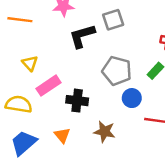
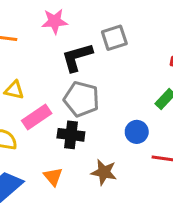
yellow triangle: (30, 63) -> (14, 90), turned -35
gray pentagon: (117, 71) -> (81, 99), moved

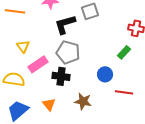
yellow triangle: (14, 90) -> (23, 46), turned 40

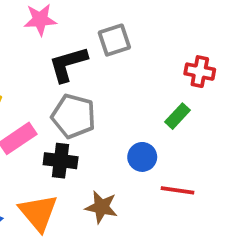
orange triangle: (49, 104) -> (38, 213), size x1.6

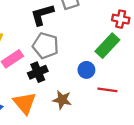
green rectangle: (177, 116) -> (107, 46), size x1.6
black cross: (61, 161) -> (38, 72), turned -30

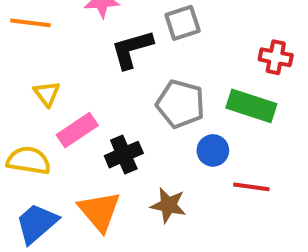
gray pentagon: (46, 46) -> (180, 104), moved
green rectangle: (107, 46) -> (251, 106), turned 65

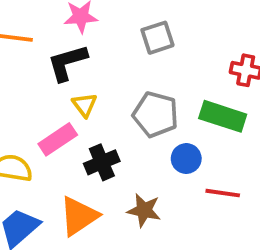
black L-shape: (132, 49) -> (67, 63), moved
yellow triangle: (47, 94) -> (85, 105), moved
orange triangle: (99, 211) -> (79, 216), turned 36

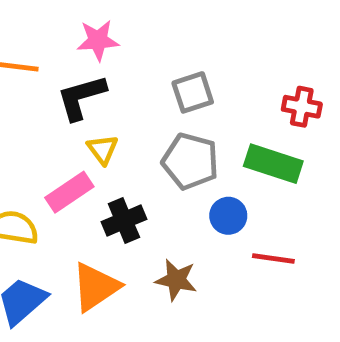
gray square: (157, 38) -> (193, 92), moved

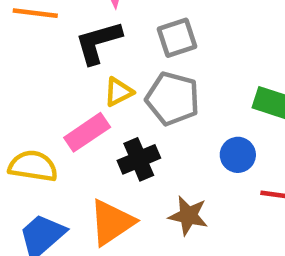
gray square: (193, 92) -> (177, 38), moved
yellow triangle: (103, 149) -> (119, 92), turned 40
gray pentagon: (190, 161) -> (173, 99), moved

